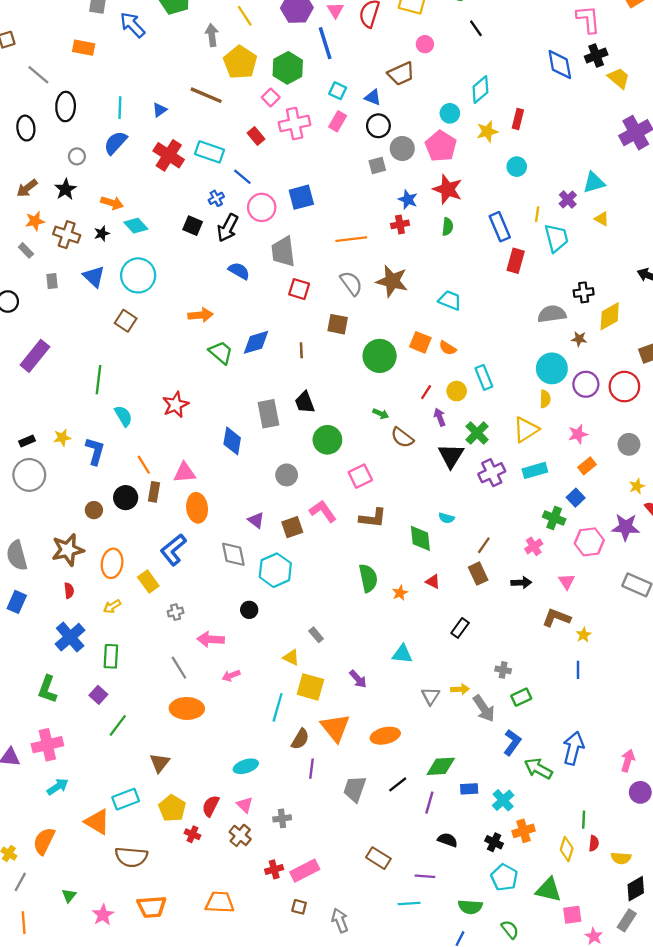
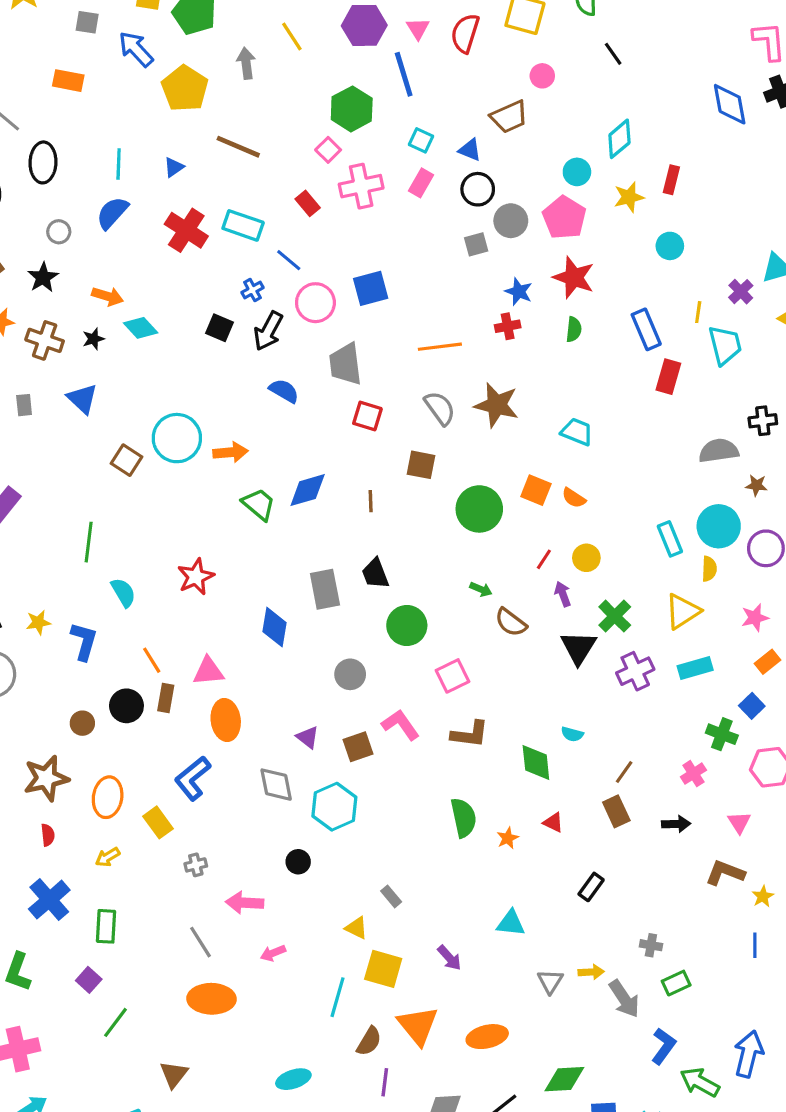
yellow pentagon: (240, 62) -> (185, 88), moved
cyan circle: (138, 275) -> (177, 438), moved
cyan rectangle: (484, 377) -> (670, 539), moved

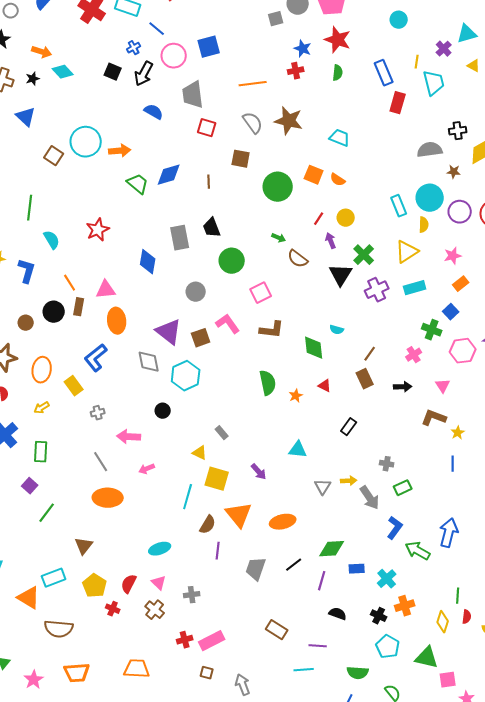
purple triangle: (308, 737) -> (169, 332), size x1.8

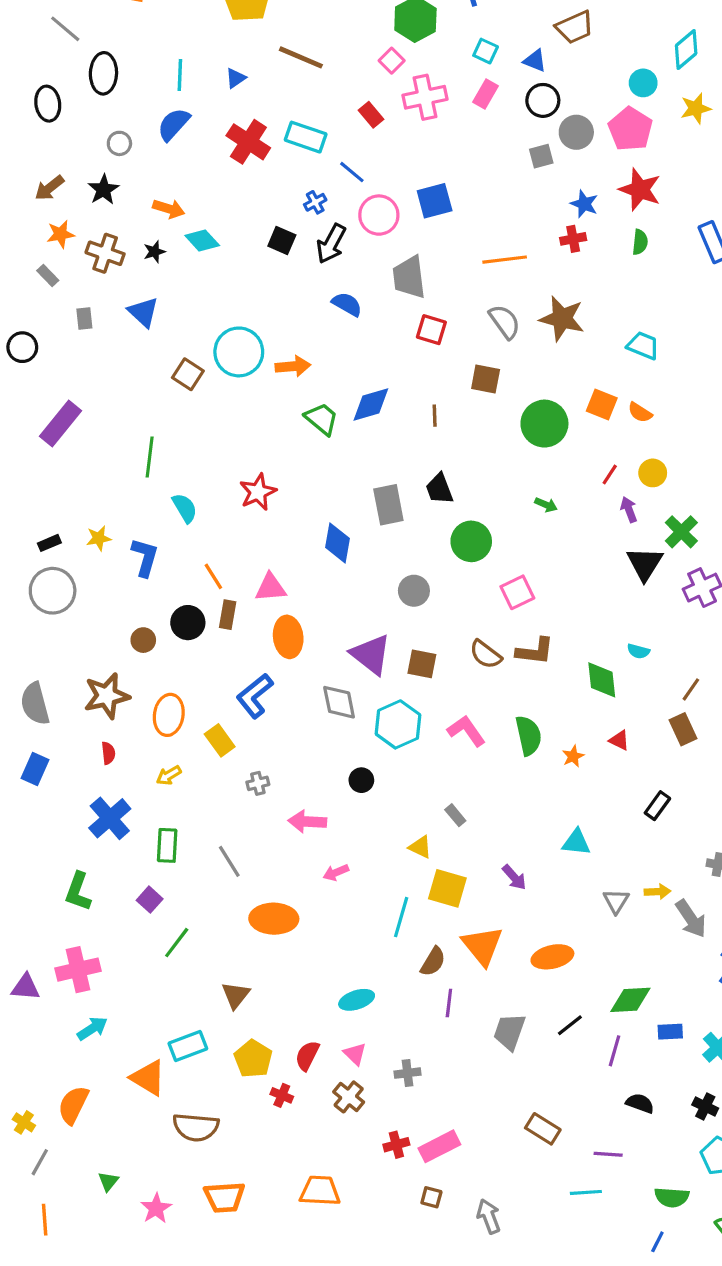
brown semicircle: (298, 259) -> (486, 654), moved
pink L-shape: (228, 324) -> (466, 731), moved
brown square: (201, 338) -> (422, 664), turned 30
gray line: (101, 462) -> (229, 861), moved

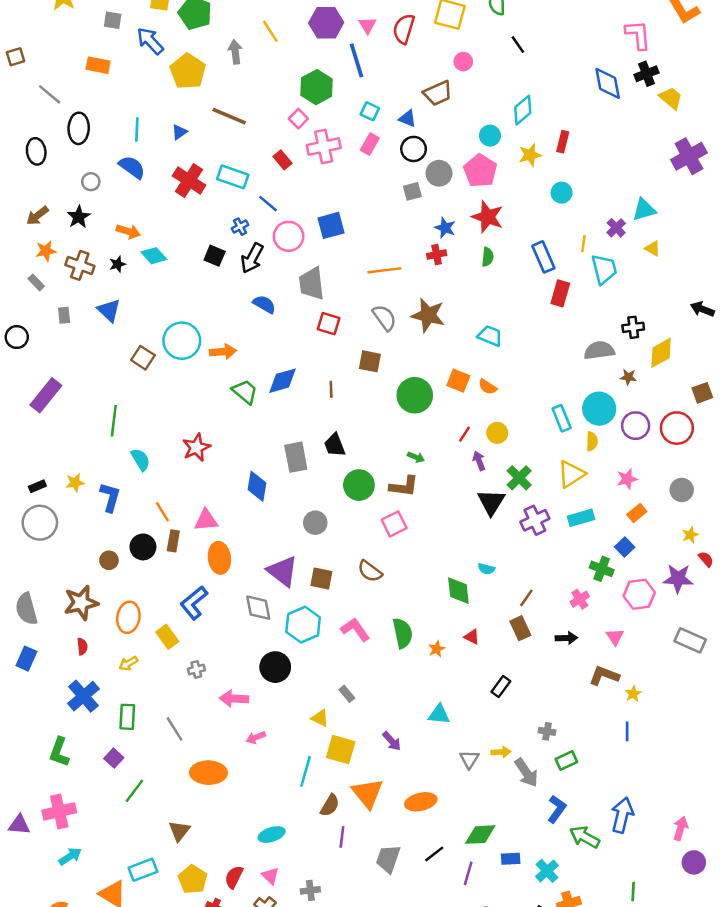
blue semicircle: (174, 124) -> (132, 167), turned 84
brown L-shape: (535, 651) -> (404, 486), moved
black circle: (361, 780) -> (275, 667), size x1.6

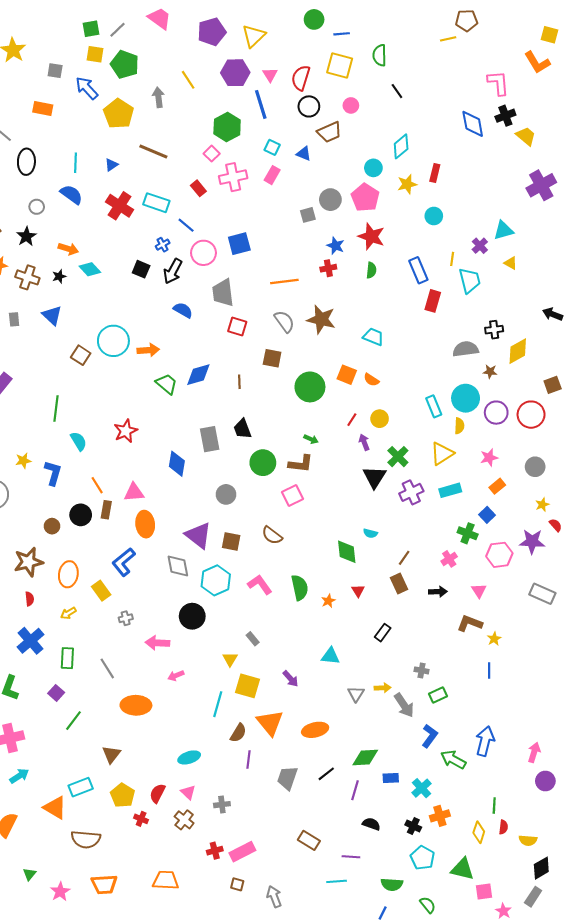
black circle: (414, 149) -> (309, 106), moved
red triangle: (472, 637) -> (358, 591), turned 32
yellow triangle: (320, 718) -> (230, 659), turned 35

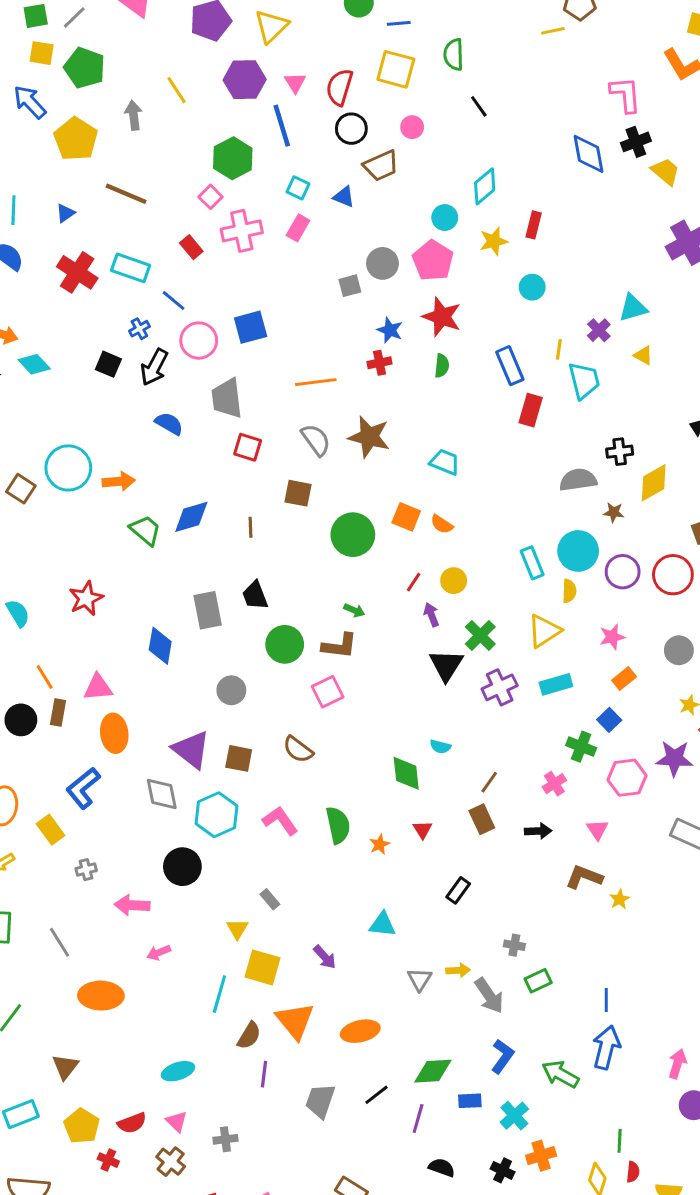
blue line: (489, 670) -> (606, 1000), moved
blue L-shape: (430, 736) -> (503, 1056), moved
red semicircle: (157, 793) -> (132, 1123), turned -138

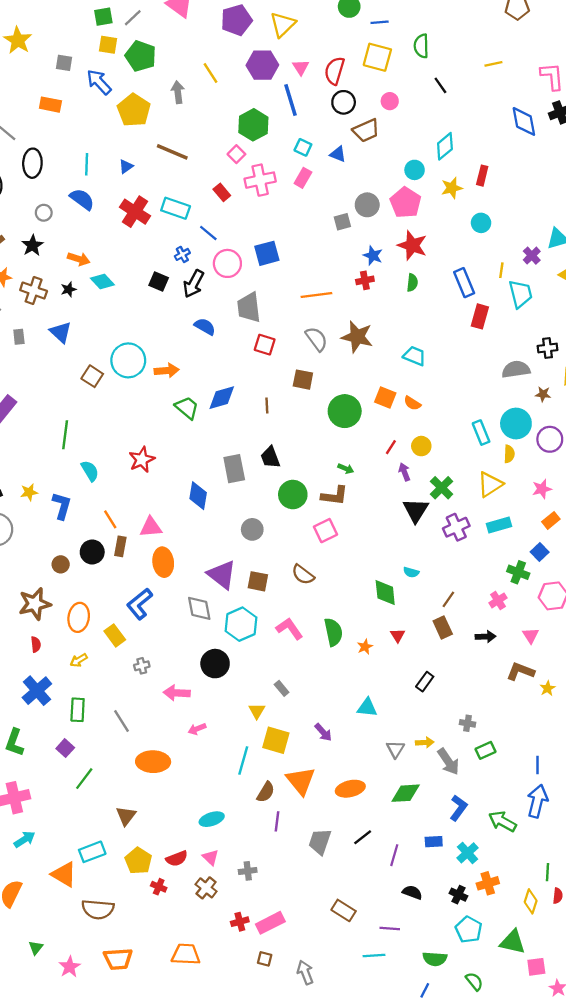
yellow line: (553, 31) -> (493, 64), moved
green diamond: (433, 1071) -> (406, 793), moved

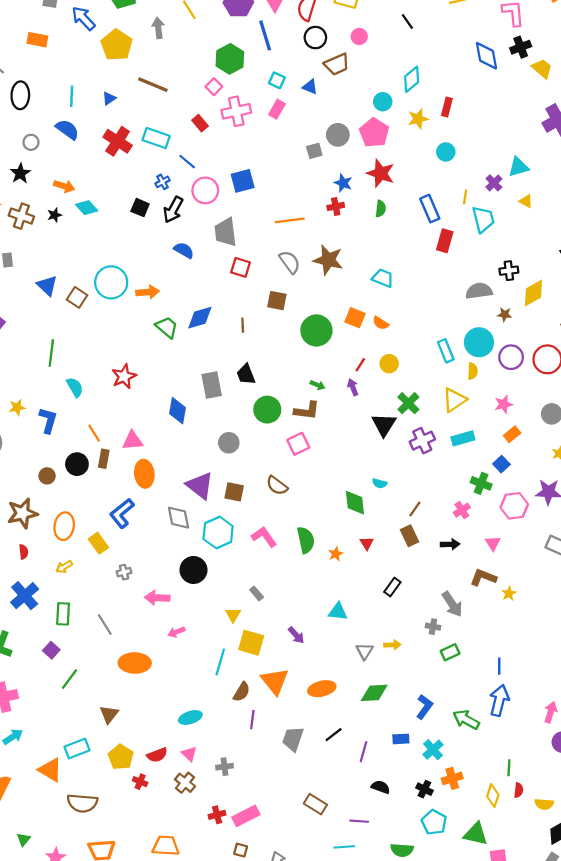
blue triangle: (61, 332) -> (47, 286), moved
purple arrow: (404, 472) -> (353, 387), moved
gray arrow: (448, 762) -> (452, 604), moved

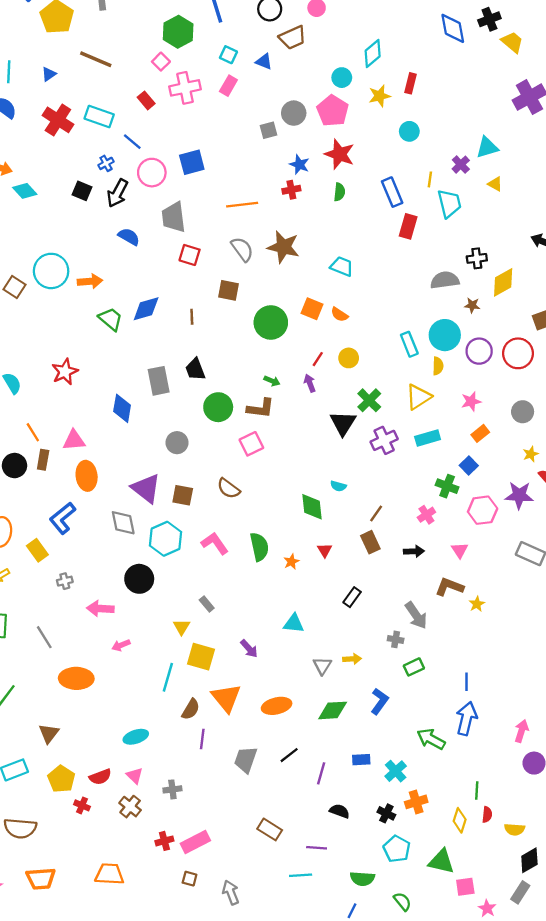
blue L-shape: (424, 707) -> (380, 701), moved

